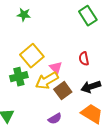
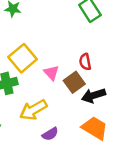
yellow arrow: (47, 81) -> (33, 110), moved
brown square: (63, 91) -> (74, 82), moved

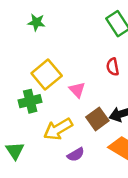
red semicircle: (85, 62) -> (113, 67), moved
brown square: (74, 82) -> (97, 119), moved

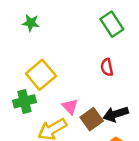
pink triangle: (77, 90) -> (70, 107), moved

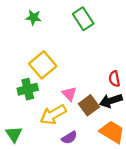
green rectangle: (112, 24) -> (83, 19), moved
red semicircle: (107, 67) -> (114, 79), moved

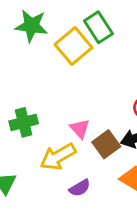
green star: (33, 18) -> (31, 26), size x1.5
yellow square: (43, 65) -> (74, 46), moved

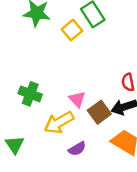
yellow square: (74, 46) -> (72, 30), size x0.7
green cross: (24, 122) -> (30, 94), turned 35

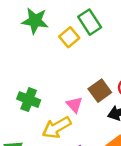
brown square: (99, 112) -> (100, 91), moved

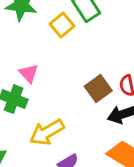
pink triangle: (74, 105) -> (29, 73), moved

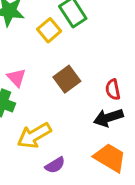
brown square: (98, 88) -> (67, 79), moved

